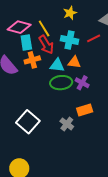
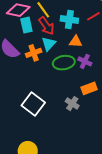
orange cross: (32, 60) -> (34, 53), moved
cyan triangle: (57, 65) -> (49, 44), moved, turned -49

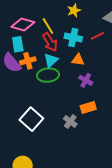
cyan rectangle: (26, 25) -> (18, 44), moved
orange cross: (34, 53) -> (28, 61), moved
green ellipse: (64, 63) -> (48, 75), moved

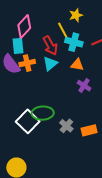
pink diamond: (23, 24) -> (24, 26), turned -65
yellow line: (48, 26) -> (63, 31), moved
green ellipse: (48, 75) -> (43, 113), moved
orange rectangle: (88, 108) -> (89, 130), moved

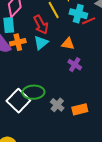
cyan cross: (74, 42) -> (78, 14), moved

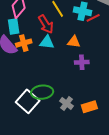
cyan triangle: (41, 43) -> (47, 42), turned 49
purple cross: (75, 65) -> (82, 62), turned -32

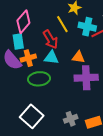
purple cross: (82, 62) -> (86, 78), size x1.6
green ellipse: (42, 92) -> (39, 79), moved
gray cross: (67, 103) -> (71, 119), turned 32

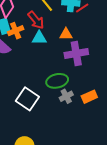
orange cross: (28, 58) -> (16, 31), moved
green ellipse: (39, 79) -> (57, 81), moved

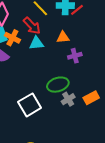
orange cross: (16, 31) -> (12, 38), turned -35
purple cross: (76, 54) -> (75, 56), size x0.6
white square: (27, 99) -> (30, 105), turned 30

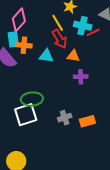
red arrow: (32, 26) -> (59, 39), moved
orange cross: (12, 38) -> (24, 45), turned -35
green ellipse: (58, 85) -> (32, 99), moved

